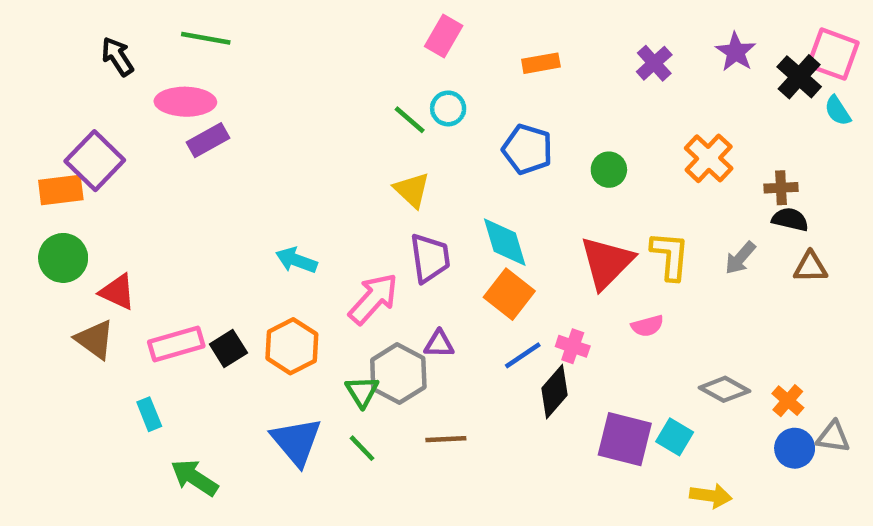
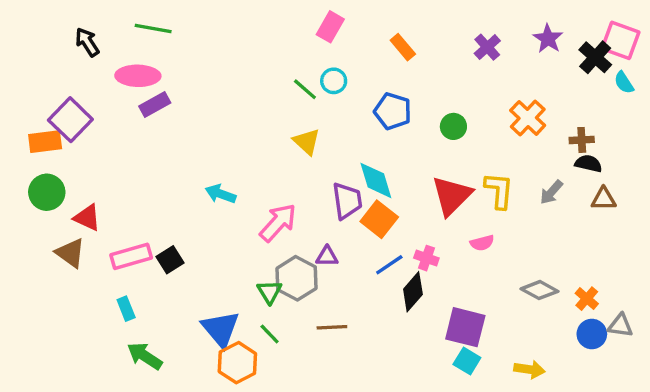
orange rectangle: (541, 63) -> (403, 47), turned 60
purple trapezoid: (430, 258) -> (347, 201), moved
orange hexagon: (292, 346) -> (237, 363), moved
cyan rectangle: (149, 414) -> (126, 309), moved
cyan square: (675, 437) -> (467, 361), moved

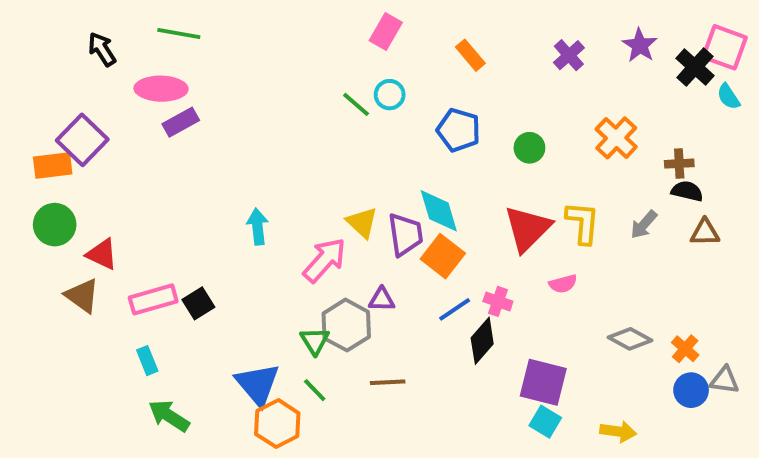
yellow triangle: (307, 142) -> (362, 223), moved
cyan arrow: (221, 194) -> (258, 227), turned 64

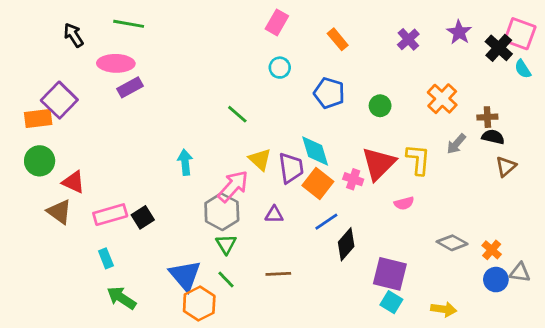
green line: (356, 104) -> (237, 114), moved
gray arrow: (644, 225) -> (456, 144), moved
brown triangle: (705, 232) -> (506, 167), turned -40
pink cross: (498, 301) -> (353, 179), moved
gray hexagon: (346, 325) -> (222, 212), moved

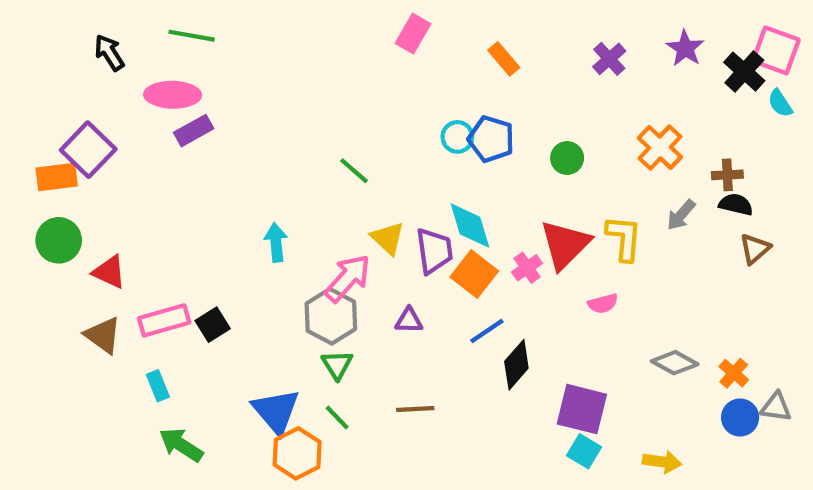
cyan circle: (280, 68) -> (457, 137), moved
pink cross: (353, 179) -> (527, 268), turned 36
brown triangle: (59, 212) -> (103, 335), moved

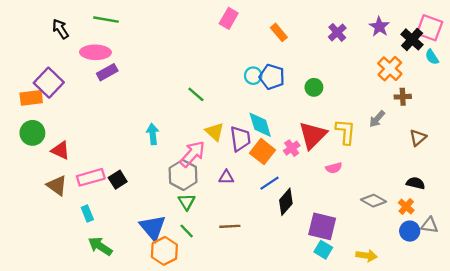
orange cross: (660, 147) -> (390, 69), moved
black semicircle: (736, 204) -> (416, 183), moved

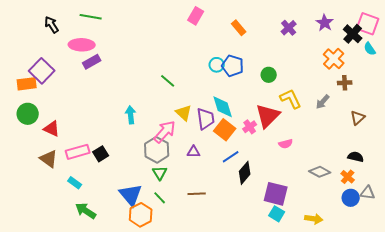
yellow L-shape: (345, 132) -> (291, 99), moved, turned -30
cyan rectangle: (87, 213) -> (75, 183), turned -32

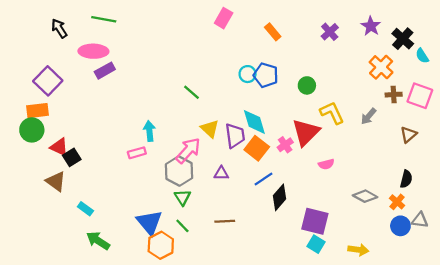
pink square: (368, 24) -> (420, 96), moved
orange rectangle: (27, 84) -> (38, 111), moved
pink rectangle: (78, 152) -> (137, 153), moved, size x0.7
black square: (101, 154) -> (72, 157), moved
black semicircle: (356, 157) -> (406, 179), turned 91

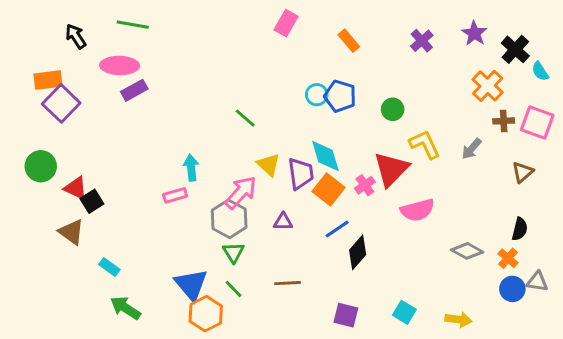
orange rectangle: (38, 111) -> (48, 80), moved
pink semicircle: (326, 164) -> (417, 210), size x1.6
purple square: (315, 221) -> (346, 315), moved, size x0.7

